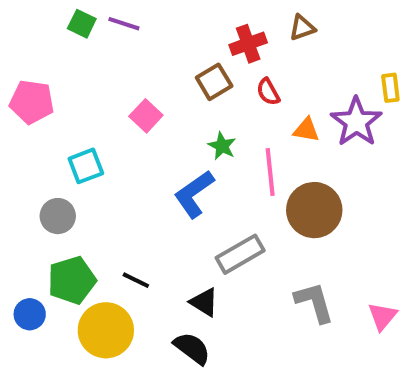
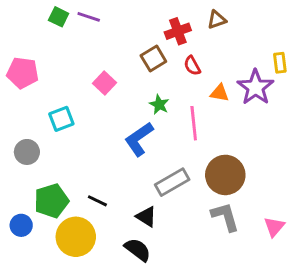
brown circle: (314, 210) -> (225, 175), moved
gray circle: (58, 216) -> (27, 152), moved

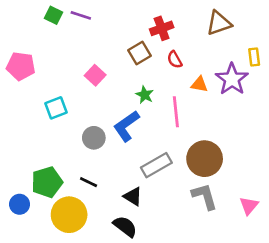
brown triangle: (217, 20) -> (219, 23), moved, size x1.5
gray circle: (27, 152) -> (94, 138), moved

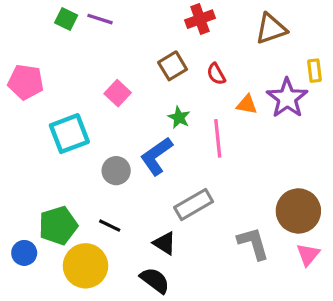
red cross: (162, 28) -> (200, 19), moved
cyan square: (56, 108) -> (69, 134), size x1.4
brown circle: (205, 159) -> (298, 211), moved

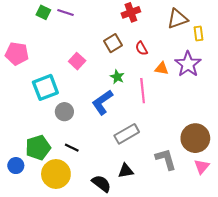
yellow rectangle: (315, 71) -> (199, 34), moved
gray circle: (116, 171) -> (64, 112), moved
black triangle: (165, 243) -> (126, 171), moved, turned -42

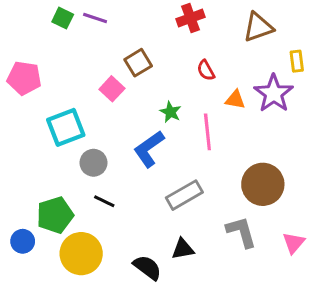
yellow rectangle: (199, 34) -> (297, 61), moved
brown square: (113, 43) -> (138, 63), moved
brown circle: (195, 138) -> (263, 184), moved
black line: (72, 148) -> (104, 201), moved

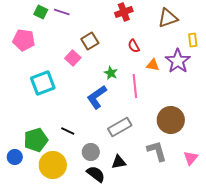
pink pentagon: (24, 78) -> (24, 40), moved
gray circle: (93, 163) -> (91, 152), moved

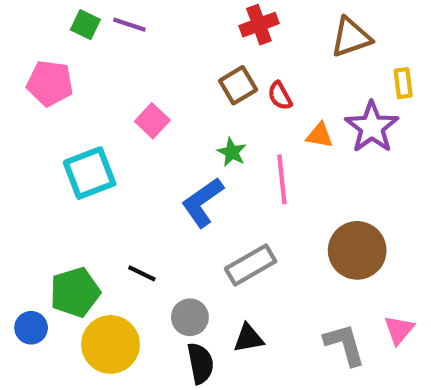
brown square: (90, 41) -> (238, 85), moved
gray L-shape: (157, 151) -> (345, 344), moved
black semicircle: (96, 174) -> (200, 363), turned 42

